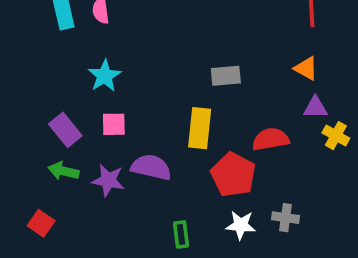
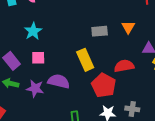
orange triangle: (306, 68) -> (128, 27), moved, turned 32
yellow rectangle: (200, 128) -> (85, 60), turned -30

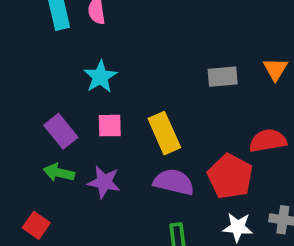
yellow rectangle: (85, 60) -> (164, 133), moved
purple semicircle: (59, 81) -> (174, 182), moved

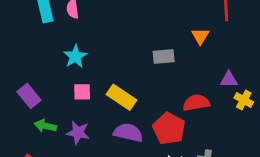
orange triangle: (275, 69) -> (200, 36), moved
purple rectangle: (61, 131) -> (29, 96), moved
yellow rectangle: (164, 133) -> (121, 97), turned -32

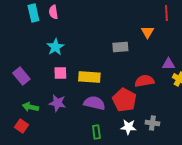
yellow rectangle: (121, 97) -> (89, 77), turned -30
green arrow: (45, 126) -> (30, 107), moved

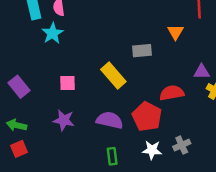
cyan star: (55, 47) -> (53, 33), moved
yellow rectangle: (89, 77) -> (113, 76), moved, turned 45
green arrow: (30, 107) -> (17, 125), moved
gray cross: (152, 123) -> (182, 145), turned -32
red square: (21, 126) -> (19, 149), turned 32

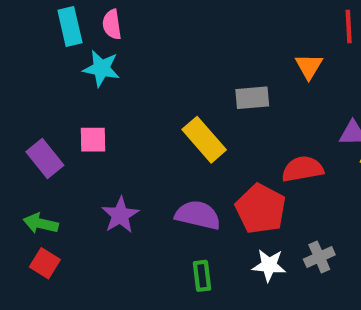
cyan star: (53, 33) -> (101, 68), turned -30
pink square: (67, 83) -> (93, 140), moved
purple star: (64, 120) -> (120, 215), turned 30
red square: (19, 149) -> (45, 263), turned -35

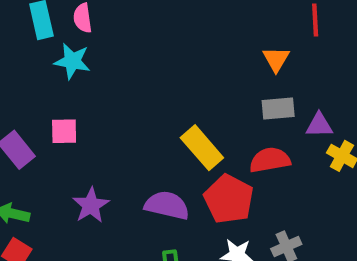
gray rectangle: (252, 98) -> (278, 109), moved
yellow rectangle: (204, 140) -> (202, 148), moved

